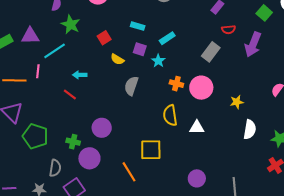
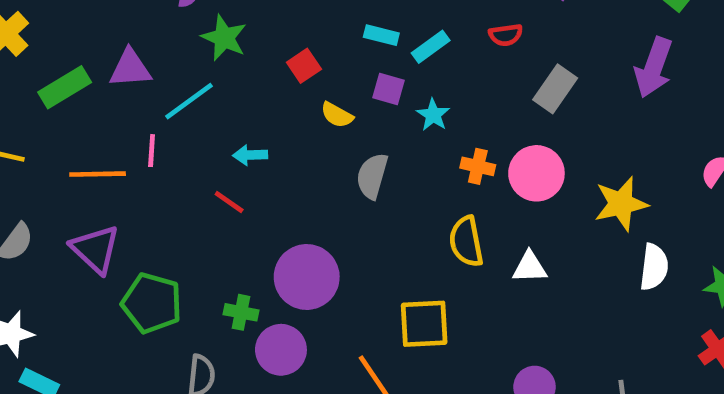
red semicircle: (229, 30) -> (506, 35), moved
cyan rectangle: (167, 38) -> (431, 47), moved
yellow star: (237, 102) -> (621, 204), size x1.6
purple circle: (102, 128) -> (307, 277), size x1.4

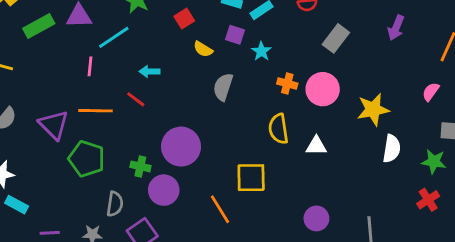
purple arrow: (654, 67) -> (396, 28), size x0.7
orange line: (98, 174) -> (95, 111), moved

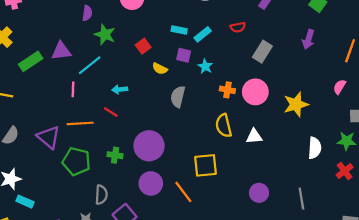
white semicircle: (392, 149) -> (315, 148), moved
green cross: (140, 166) -> (115, 155), moved
purple circle: (164, 190) -> (151, 183), moved

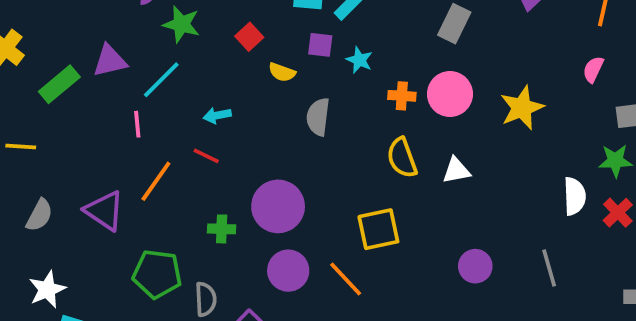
orange line: (80, 123) -> (156, 181), turned -45
white semicircle: (315, 148) -> (575, 196), moved
green pentagon: (76, 161) -> (157, 274), moved

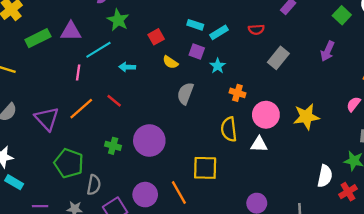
pink circle: (450, 94) -> (266, 115), moved
cyan arrow: (217, 115) -> (127, 67), moved
purple circle: (288, 271) -> (145, 195), moved

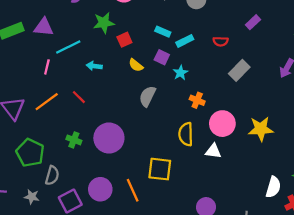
green star: (118, 20) -> (104, 23), moved, turned 30

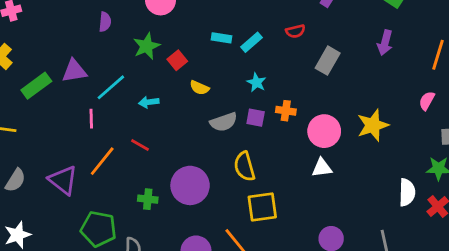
purple square: (162, 57) -> (256, 118), moved
gray semicircle: (147, 96) -> (224, 122), turned -120
yellow semicircle: (186, 134) -> (245, 166), moved

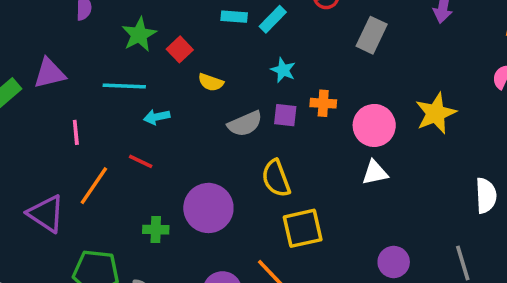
cyan line: (111, 87) -> (124, 86), moved, turned 48
cyan arrow: (149, 102) -> (157, 117), moved

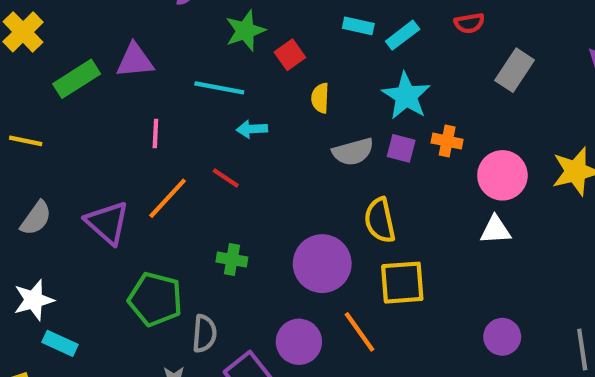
cyan star: (283, 70) -> (406, 96), size x1.6
yellow semicircle: (211, 82) -> (320, 98), turned 65
purple circle: (208, 208) -> (322, 264), moved

